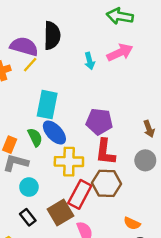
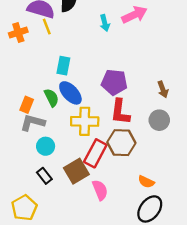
yellow line: (30, 65) -> (47, 27), turned -63
cyan rectangle: (47, 105) -> (63, 66), size x0.7

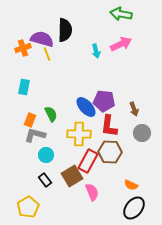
orange cross: (18, 33) -> (23, 48), moved
cyan rectangle: (63, 66) -> (24, 87), moved
brown arrow: (163, 89) -> (134, 109), moved
blue ellipse: (70, 93) -> (86, 107), moved

